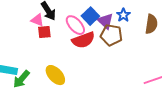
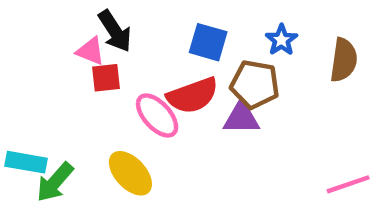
blue square: (90, 16) -> (208, 42), turned -30
purple triangle: (105, 21) -> (241, 118), moved, turned -42
pink ellipse: (75, 25) -> (157, 115), moved

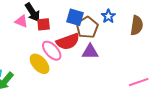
red square: (106, 78) -> (44, 24), moved
brown pentagon: (255, 84) -> (87, 27), moved, turned 30
yellow ellipse: (130, 173) -> (40, 64), moved

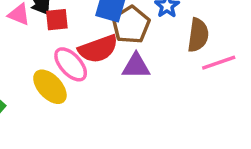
brown semicircle: (137, 25) -> (198, 35), moved
pink line: (139, 82) -> (219, 63), moved

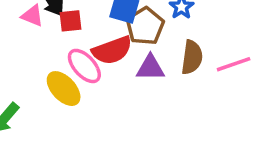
brown semicircle: (198, 35) -> (192, 57), moved

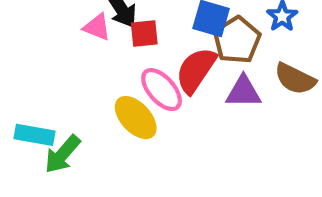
red semicircle: (112, 50) -> (196, 70), turned 144
brown semicircle: (192, 57) -> (295, 79), turned 108

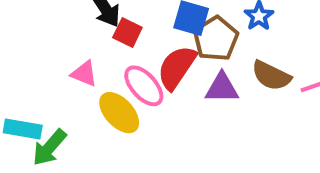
pink triangle: (97, 27) -> (84, 74), moved
red square: (144, 34) -> (127, 32), turned 32

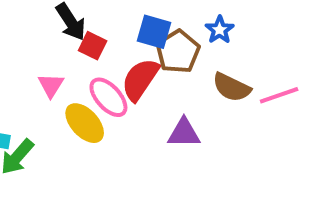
pink triangle: (84, 74) -> (51, 85), turned 40
purple triangle: (222, 88) -> (184, 133), moved

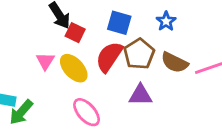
brown pentagon: (178, 52) -> (139, 54), moved
pink ellipse: (108, 97) -> (87, 112), moved
yellow ellipse: (85, 123) -> (74, 68), moved

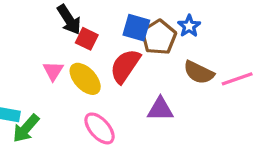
brown pentagon: (139, 54) -> (159, 37), moved

